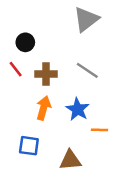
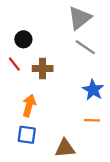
gray line: (87, 70) -> (85, 47), moved
orange arrow: (44, 108) -> (29, 106), moved
blue star: (78, 109) -> (93, 90), moved

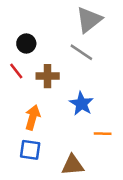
gray line: (85, 47) -> (81, 52), moved
blue star: (93, 90) -> (81, 104), moved

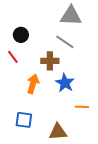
gray triangle: (89, 20) -> (71, 16), turned 40
brown cross: (48, 76) -> (50, 61), moved
orange arrow: (33, 117) -> (33, 84), moved

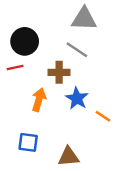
black circle: (21, 35) -> (25, 41), size x1.5
red line: (13, 57) -> (15, 68), turned -64
orange line: (82, 107) -> (103, 116), moved, turned 32

